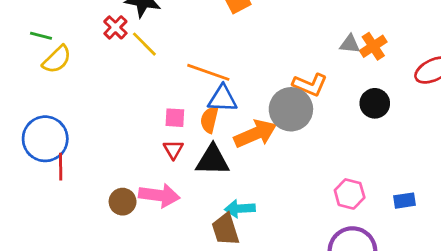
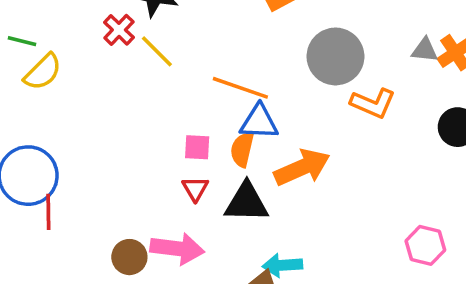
gray circle: (291, 109) -> (335, 56), moved

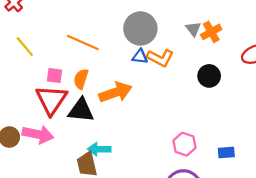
gray triangle: (425, 50) -> (193, 29), turned 42
yellow line: (157, 51) -> (25, 47), moved
blue triangle: (259, 122) -> (140, 57), moved, size x0.7
red triangle: (195, 189) -> (51, 100), size x2.0

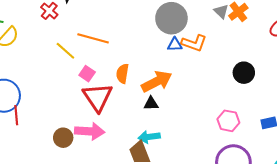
orange line: (83, 42) -> (93, 38), moved
pink square: (54, 75) -> (87, 74), moved, turned 35
black circle: (209, 76) -> (244, 73), moved
black triangle: (81, 110) -> (151, 104), moved, size x0.6

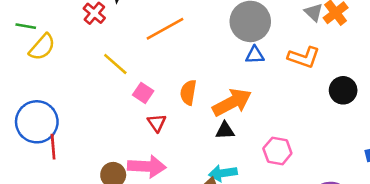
orange line: (93, 38) -> (165, 29), moved, turned -44
orange L-shape: (194, 43) -> (304, 57), moved
red triangle: (98, 97) -> (157, 123), size x0.5
pink hexagon: (228, 121) -> (277, 151), moved

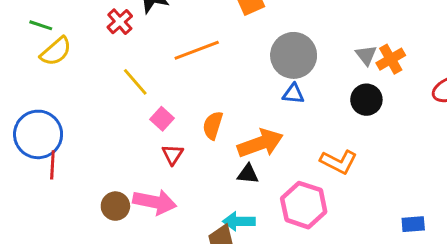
orange L-shape: (304, 57) -> (339, 162), moved
black circle: (343, 90) -> (366, 100), moved
pink hexagon: (277, 151) -> (304, 205), size x1.4

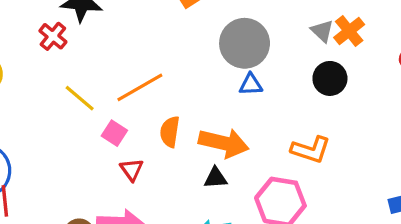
orange line: (197, 50) -> (140, 87), moved
orange arrow: (260, 143) -> (224, 143), turned 42

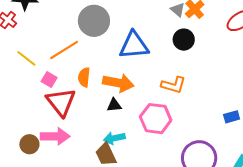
gray circle: (245, 43) -> (94, 21), moved
blue triangle: (251, 85) -> (134, 45), size x2.0
red triangle: (132, 170) -> (61, 102), size x2.0

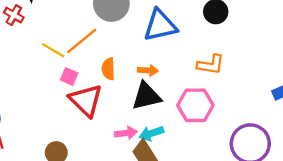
yellow line: (26, 58) -> (53, 50), moved
orange arrow: (118, 83) -> (148, 70), size x0.6
black triangle: (114, 105) -> (146, 96), size x1.8
pink arrow: (55, 136) -> (126, 133), moved, size x0.7

